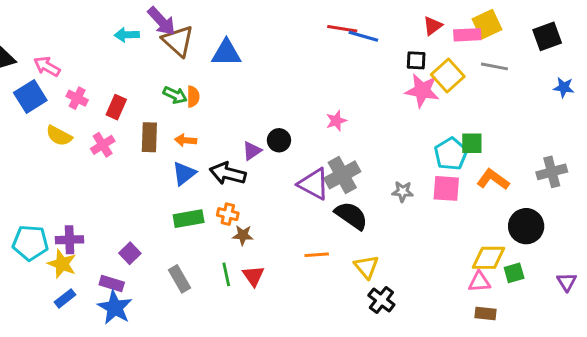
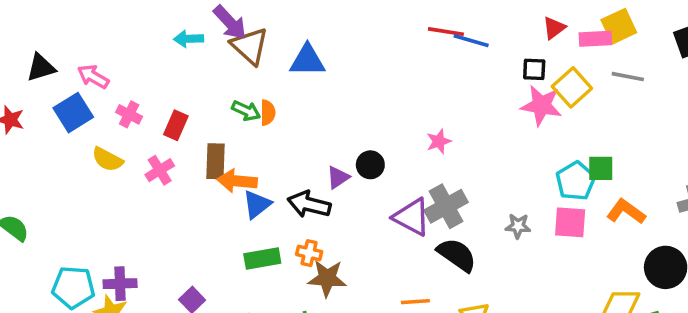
orange arrow: (186, 140) -> (237, 181), moved, size x1.5
brown star: (243, 235) -> (327, 278), size x1.5

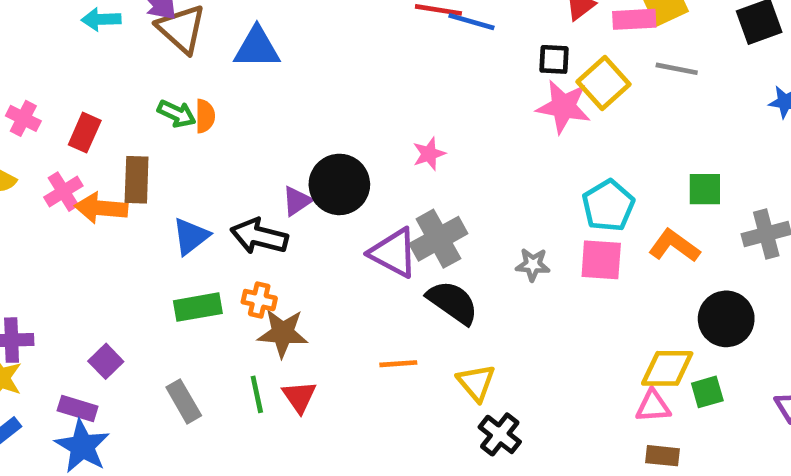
black circle: (370, 165) -> (339, 184), size x1.6
green square: (601, 168) -> (705, 189), moved
orange arrow: (237, 181) -> (101, 208), moved

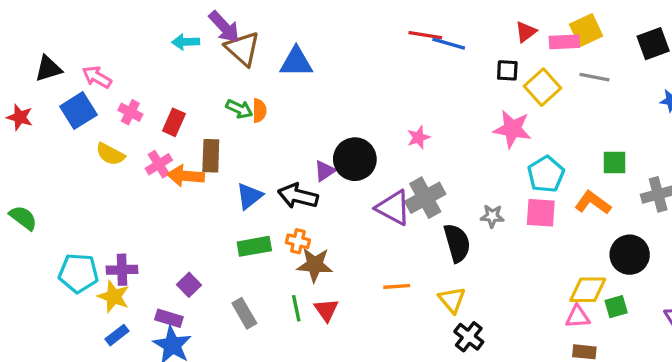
pink star: (563, 107) -> (512, 129), moved
black semicircle: (453, 302) -> (457, 243), moved, turned 39

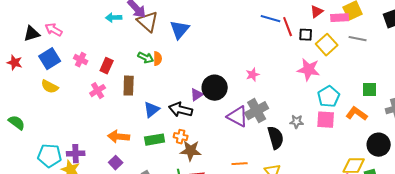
red line: (425, 35) -> (288, 27), moved, turned 60
blue triangle: (296, 62) -> (180, 30), turned -50
pink arrow: (97, 77) -> (54, 30), moved
yellow semicircle: (110, 154) -> (50, 87), moved
orange arrow: (186, 176) -> (119, 137), moved

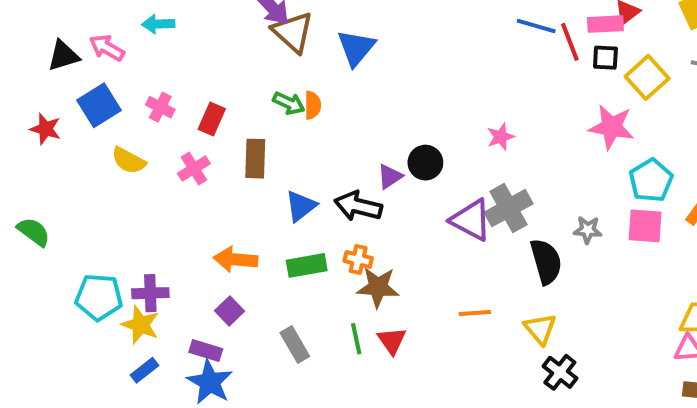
cyan arrow: (114, 18) -> (158, 24), moved
pink rectangle: (340, 18) -> (605, 24), moved
red star: (15, 63) -> (46, 129), moved
yellow semicircle: (50, 87) -> (129, 161), moved
black circle: (215, 88) -> (425, 163), size x0.7

